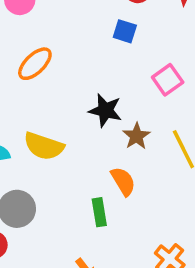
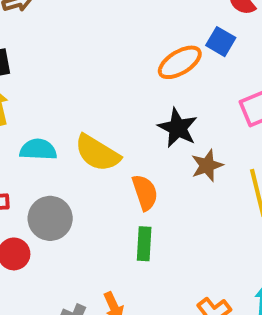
orange ellipse: (35, 64) -> (180, 62), moved
orange semicircle: (123, 181) -> (145, 192), moved

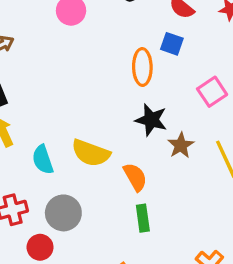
orange ellipse: (180, 62) -> (142, 67), turned -48
cyan semicircle: (38, 150) -> (43, 160), turned -100

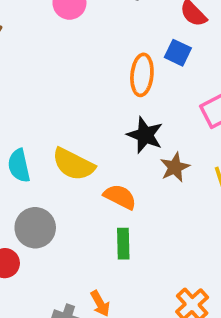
orange semicircle: (135, 177) -> (120, 197), turned -40

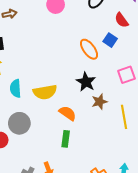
orange ellipse: (142, 75) -> (89, 49), turned -50
yellow semicircle: (73, 164) -> (45, 92), turned -45

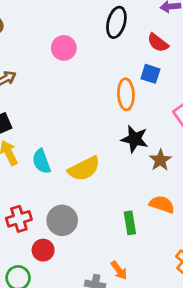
orange ellipse: (89, 49) -> (126, 94), turned 50
cyan semicircle: (15, 88) -> (41, 161), moved
orange semicircle: (68, 113) -> (162, 204), moved

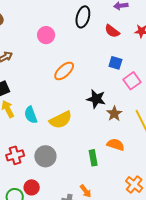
blue square: (150, 74) -> (115, 63), moved
orange ellipse: (126, 94) -> (64, 71), moved, turned 50
red circle: (43, 250) -> (32, 187), moved

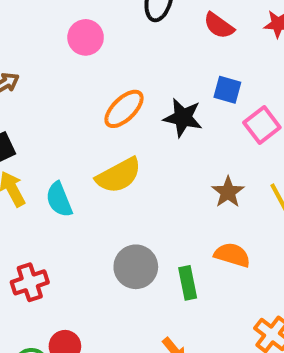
black star: (96, 99) -> (183, 118), moved
yellow semicircle: (61, 120) -> (119, 175), moved
gray circle: (45, 156) -> (136, 267), moved

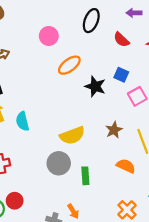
orange ellipse: (124, 109) -> (69, 65), moved
yellow semicircle: (119, 175) -> (72, 135), moved
orange semicircle: (232, 255) -> (126, 166), moved

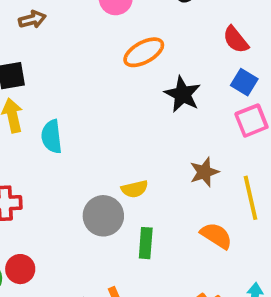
red semicircle: (121, 40) -> (236, 40), moved
blue square: (121, 75) -> (244, 82), moved
yellow semicircle: (72, 135) -> (135, 189), moved, size x0.6

